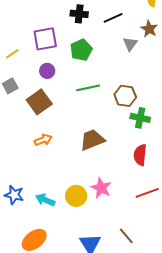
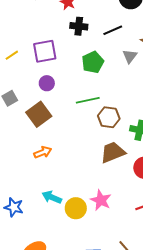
green pentagon: (81, 50) -> (93, 62), moved
yellow line: (12, 54) -> (12, 55), moved
brown hexagon: (125, 96) -> (109, 117), moved
brown trapezoid: (92, 140) -> (113, 152), moved
cyan arrow: (45, 200) -> (52, 197), moved

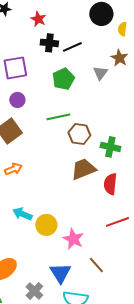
black line: (113, 30) -> (72, 47), moved
pink star: (101, 200) -> (73, 239), moved

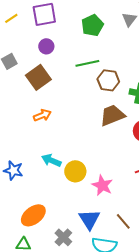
brown line: (96, 265) -> (123, 221), moved

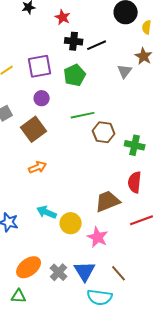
green pentagon: (92, 25) -> (75, 75), moved
brown trapezoid: (112, 115) -> (108, 201), moved
gray cross: (63, 237) -> (59, 272), moved

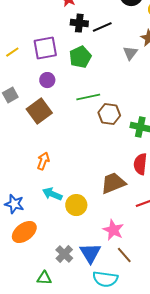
orange arrow: (38, 167) -> (43, 161), moved, turned -48
pink star: (98, 237) -> (113, 230), moved
orange ellipse: (29, 267) -> (24, 232), moved
green triangle: (19, 296) -> (44, 278), moved

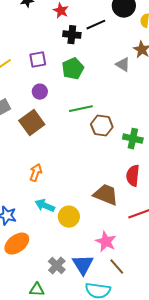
black line: (102, 27) -> (96, 25), moved
purple square: (45, 48) -> (38, 60), size x0.7
gray triangle: (130, 53) -> (123, 65), turned -35
brown trapezoid: (113, 183) -> (106, 195), turned 44

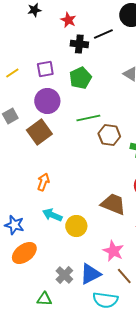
purple circle: (40, 92) -> (47, 101), size x1.6
blue triangle: (83, 265) -> (90, 274), turned 35

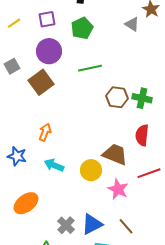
brown hexagon: (109, 135) -> (117, 97), moved
blue star: (14, 225) -> (17, 156), moved
yellow circle: (76, 226) -> (91, 170), moved
pink star: (113, 251) -> (118, 189), moved

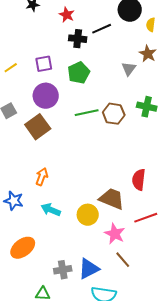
gray triangle: (132, 24) -> (129, 69), turned 35
brown hexagon: (117, 97) -> (114, 114), moved
green cross: (142, 98) -> (147, 107), moved
gray cross: (66, 225) -> (63, 270), turned 36
brown line: (126, 226) -> (123, 260), moved

